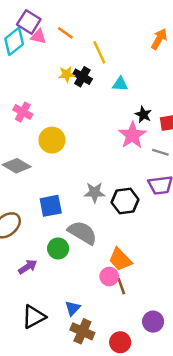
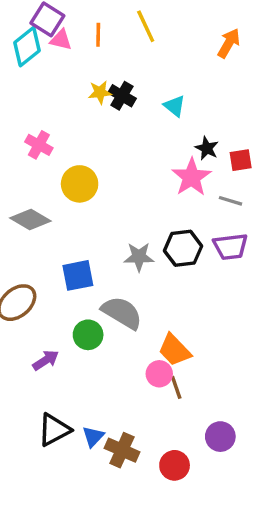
orange line: (65, 33) -> (98, 35), turned 56
yellow line: (99, 52) -> (146, 26), moved
cyan triangle: (120, 84) -> (175, 106), turned 35
black hexagon: (125, 201) -> (183, 248), moved
blue triangle: (73, 308) -> (93, 437), moved

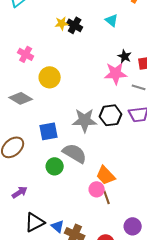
cyan triangle: (175, 106) -> (112, 20), moved
pink star: (191, 177) -> (116, 73), turned 30
gray star: (139, 257) -> (85, 120), size x1.4
purple arrow: (46, 360) -> (20, 192), moved
blue triangle: (93, 437) -> (58, 226), turned -32

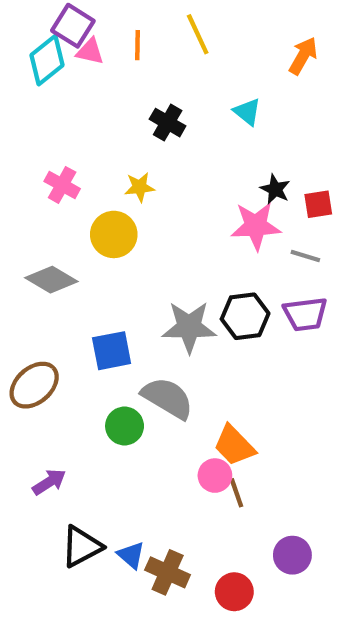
yellow star: (62, 23) -> (140, 187), moved

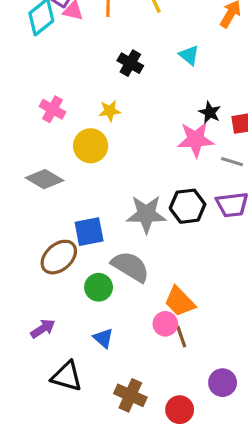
brown ellipse: (34, 385) -> (59, 257), moved
black triangle: (81, 547) -> (67, 376), turned 44
blue triangle: (131, 555) -> (103, 338), moved

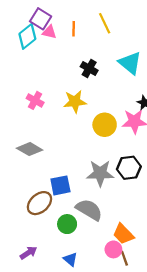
cyan triangle: (189, 55) -> (130, 63), size x1.6
yellow star: (110, 111) -> (75, 102), size x1.5
yellow circle: (91, 146) -> (105, 125), moved

